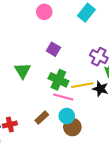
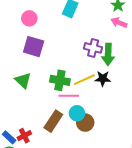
purple square: (53, 49) -> (34, 47), moved, size x1.5
brown rectangle: (42, 118) -> (53, 121), size x1.5

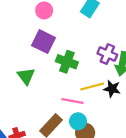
green cross: (60, 80) -> (67, 62), moved

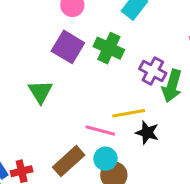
green cross: (67, 62) -> (109, 48), moved
black star: (112, 89) -> (147, 133), moved

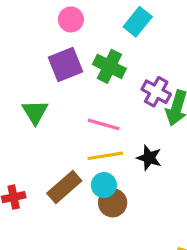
purple square: (68, 47) -> (65, 64), turned 36
yellow line: (129, 113) -> (105, 156), moved
pink line: (100, 131) -> (104, 124), moved

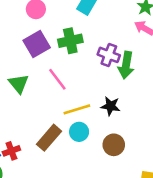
green cross: (109, 66) -> (70, 41), turned -30
pink line: (104, 124) -> (57, 79), moved, turned 45
brown circle: (113, 203) -> (114, 145), moved

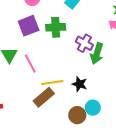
pink line: (57, 79) -> (30, 64), moved
cyan circle: (79, 132) -> (93, 108), moved
brown rectangle: (49, 138) -> (44, 97), moved

